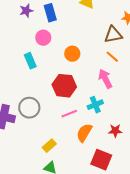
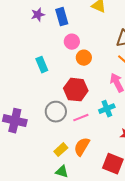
pink circle: (43, 38) -> (72, 42), moved
gray circle: (29, 108) -> (56, 112), moved
orange semicircle: (84, 133) -> (82, 147), moved

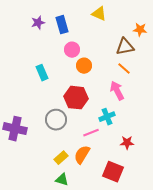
pink line: (81, 118) -> (91, 133), moved

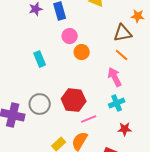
red hexagon: (76, 98) -> (74, 100), moved
cyan cross: (107, 117) -> (117, 103), moved
gray circle: (56, 120) -> (40, 104), moved

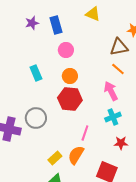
orange circle: (82, 52) -> (70, 76), moved
red hexagon: (74, 100) -> (70, 99), moved
pink line: (89, 119) -> (85, 133), turned -49

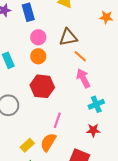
brown triangle: (119, 47) -> (68, 37), moved
orange line: (118, 69) -> (80, 56), moved
orange circle: (70, 76) -> (38, 56), moved
cyan cross: (113, 117) -> (96, 104), moved

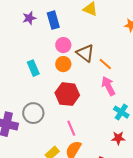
brown triangle: (68, 37) -> (85, 53), moved, turned 48
cyan cross: (96, 104) -> (121, 112), turned -35
pink line: (57, 120) -> (71, 128), moved, turned -42

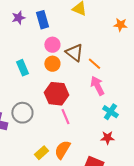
pink line: (71, 128) -> (65, 117), moved

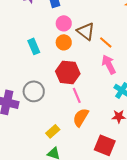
orange semicircle: (62, 150) -> (81, 117), moved

